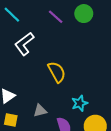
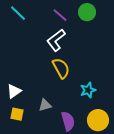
white L-shape: (24, 44) -> (56, 40), moved
cyan star: (80, 103) -> (88, 90), moved

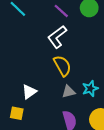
white triangle: (14, 91) -> (29, 92), moved
gray triangle: (45, 105) -> (69, 92), moved

